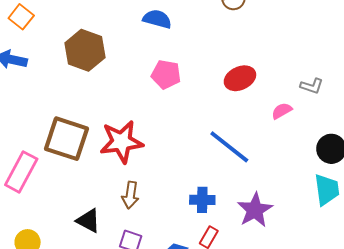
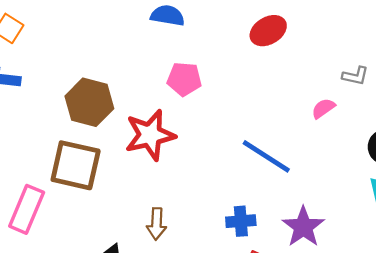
brown hexagon: (85, 50) -> (89, 102), moved
red ellipse: (240, 78) -> (268, 31), moved
red star: (121, 142) -> (150, 135), moved

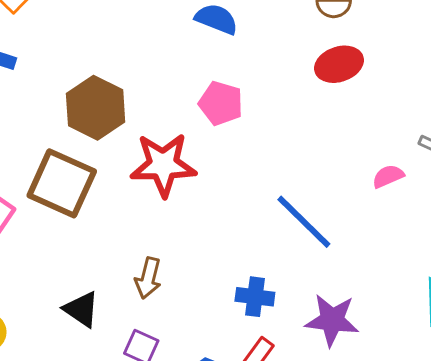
purple star: (303, 227) -> (332, 320), turned 30

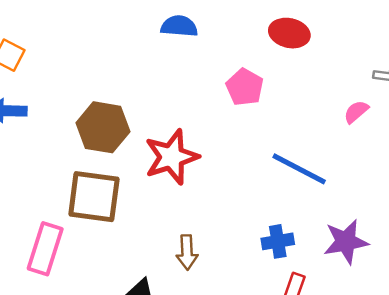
red ellipse: (339, 64) -> (289, 33), turned 48
pink pentagon: (221, 103) -> (245, 87), moved, turned 30

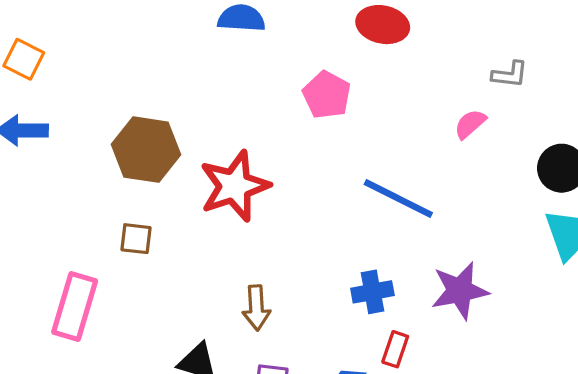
brown square: (94, 197) -> (136, 239), size x0.5

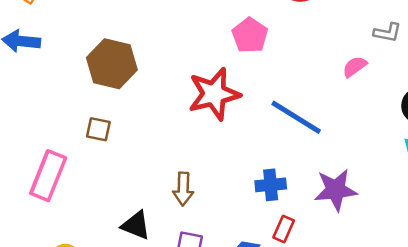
red star: (235, 186) -> (214, 94), moved

